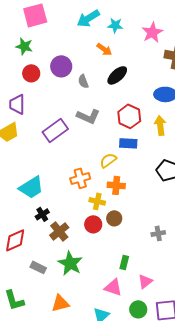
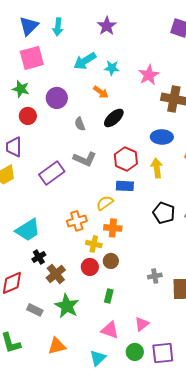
purple circle: (61, 66) -> (57, 98), moved
green rectangle: (124, 262) -> (109, 296), moved

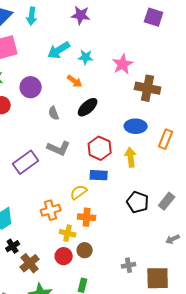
purple star: (107, 26) -> (81, 15), turned -30

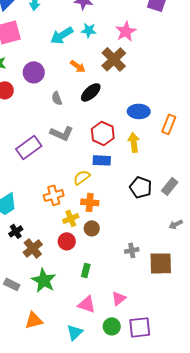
cyan star: (86, 57) -> (89, 30), moved
pink star: (123, 64) -> (126, 31), moved
brown cross: (148, 88) -> (114, 59), moved, turned 35
yellow cross: (68, 233) -> (71, 218), turned -35
brown circle: (85, 250) -> (92, 228), moved

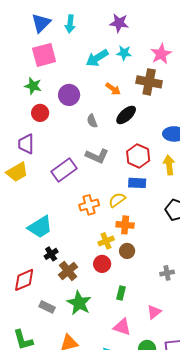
brown cross: (114, 59) -> (149, 82), turned -35
orange cross: (54, 195) -> (89, 205), moved
pink triangle: (119, 298) -> (154, 312), moved

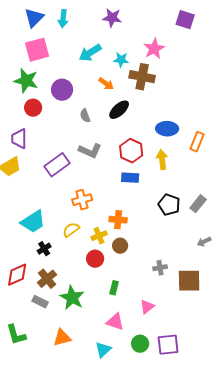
cyan star: (124, 53) -> (121, 60), moved
green star: (33, 86) -> (26, 81), size x1.4
yellow semicircle: (117, 200) -> (71, 230), moved
brown cross: (68, 271) -> (47, 279), moved

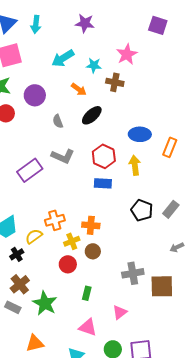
brown cross: (142, 77) -> (115, 82), size x0.7
orange cross: (82, 200) -> (55, 220), moved
yellow semicircle: (71, 230) -> (34, 236), moved
gray cross: (160, 268) -> (133, 273), size x1.5

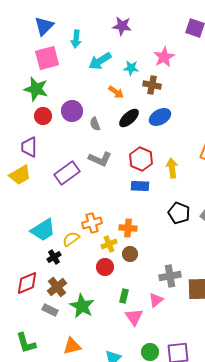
cyan arrow: (36, 24) -> (76, 39), moved
purple circle: (35, 95) -> (72, 111), moved
blue ellipse: (140, 134) -> (160, 117), moved, turned -30
pink triangle: (120, 312) -> (156, 300), moved
pink triangle: (88, 327) -> (134, 317), moved, turned 36

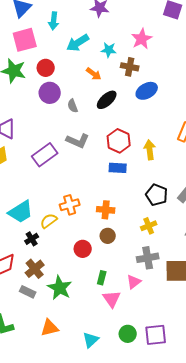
red circle: (43, 116) -> (46, 68), moved
blue ellipse: (160, 117) -> (147, 91), moved
yellow cross: (109, 244) -> (149, 226), moved

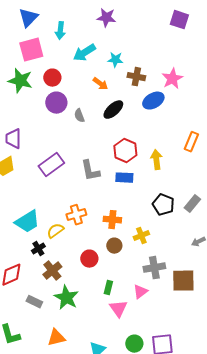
pink star: (142, 39) -> (172, 79), moved
gray L-shape: (78, 141) -> (90, 171), moved, turned 55
yellow cross: (149, 226) -> (141, 236), moved
brown cross: (35, 269) -> (52, 271), moved

